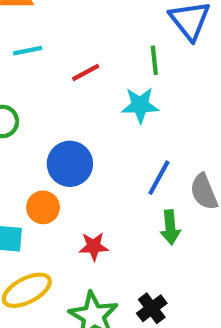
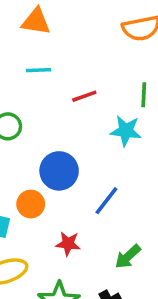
blue line: (159, 178) -> (106, 201), moved
green arrow: (170, 227) -> (128, 257), moved, turned 44

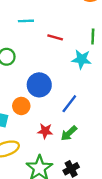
red line: (84, 96) -> (55, 37), turned 35
green arrow: (128, 257) -> (69, 133), moved

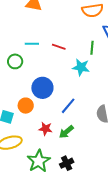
cyan line: (26, 21) -> (32, 44), moved

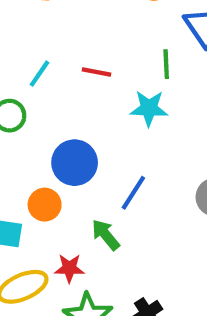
cyan line: (32, 44) -> (39, 74), turned -48
red star: (45, 129) -> (69, 268), moved
green arrow: (66, 132) -> (106, 235), moved, turned 98

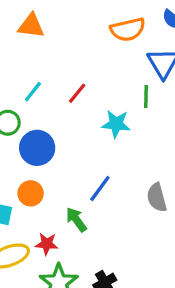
green line: (166, 64) -> (146, 96), moved
red line: (96, 72) -> (77, 93), turned -65
blue circle: (75, 163) -> (37, 148), moved

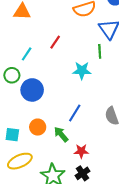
red line: (77, 93) -> (55, 42), moved
orange circle: (31, 193) -> (38, 127), moved
red star: (47, 244) -> (81, 151), moved

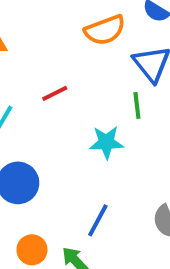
red line: (55, 42) -> (55, 93), turned 32

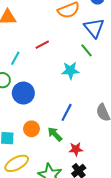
green line: (137, 105) -> (86, 50), turned -32

